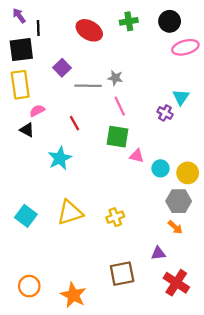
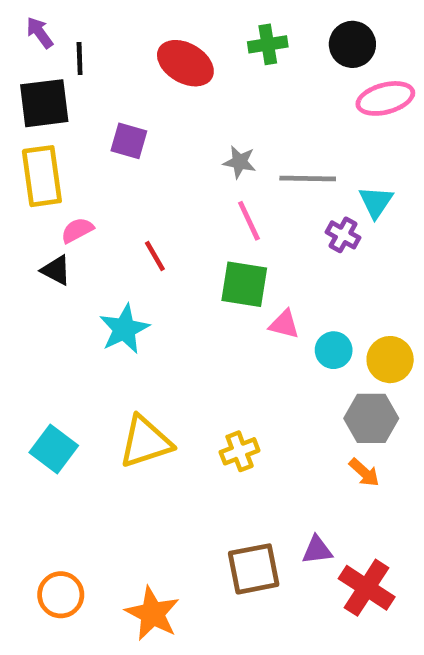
purple square: (62, 68) -> (129, 141), turned -30
gray line: (88, 86) -> (308, 178), moved
purple triangle: (158, 253) -> (317, 550), moved

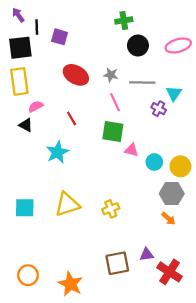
black circle: (352, 44) -> (138, 45), moved
red ellipse: (185, 63) -> (76, 75), moved
purple square: (129, 141) -> (60, 37), moved
cyan square: (54, 449) -> (25, 208), turned -36

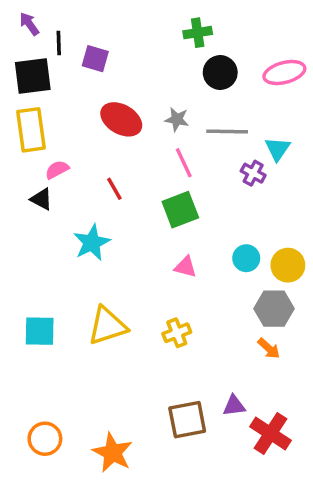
green square: (113, 132) -> (180, 210), turned -30
pink triangle: (131, 150) -> (185, 267), moved

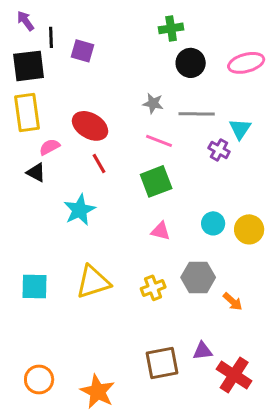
red ellipse: (121, 119) -> (90, 126), moved
pink line: (184, 163) -> (159, 141), turned -44
gray hexagon: (274, 309) -> (198, 277), moved

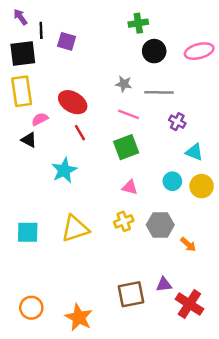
cyan triangle: (240, 129) -> (194, 152), moved, turned -42
yellow cross: (153, 288) -> (124, 221), moved

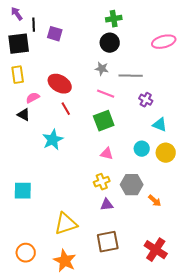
black circle: (154, 51) -> (110, 43), moved
yellow rectangle: (22, 91) -> (18, 75), size x0.7
yellow triangle: (75, 229) -> (66, 224), moved
purple triangle: (164, 285) -> (107, 205), moved

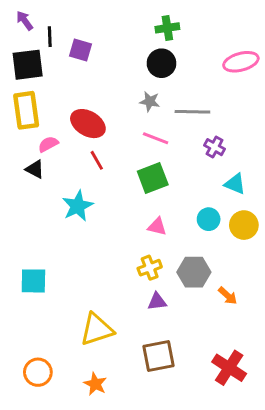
yellow rectangle: (18, 75) -> (26, 110), size x1.4
orange star: (65, 261) -> (95, 384), size x0.7

